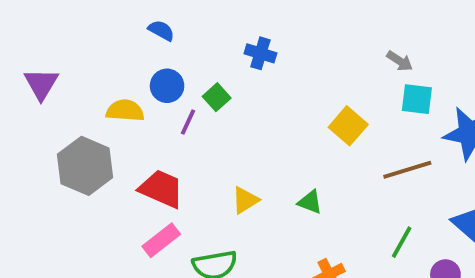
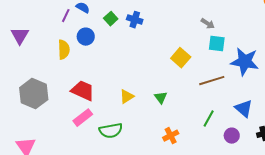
green square: (217, 97) -> (111, 19), moved
yellow semicircle: (125, 111) -> (64, 50), turned 84
purple line: (188, 122) -> (66, 16), moved
gray hexagon: (85, 166) -> (34, 94), moved
green triangle: (310, 202) -> (161, 98), turned 32

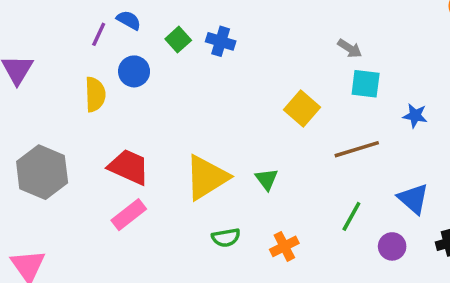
blue star: (245, 62) -> (415, 116), size x0.5
yellow triangle: (127, 97) -> (206, 177), size x1.8
green semicircle: (111, 131) -> (226, 238), moved, size x0.7

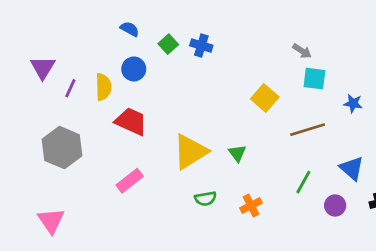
purple line: (99, 34) -> (70, 88), moved
red trapezoid: (129, 167) -> (131, 121), moved

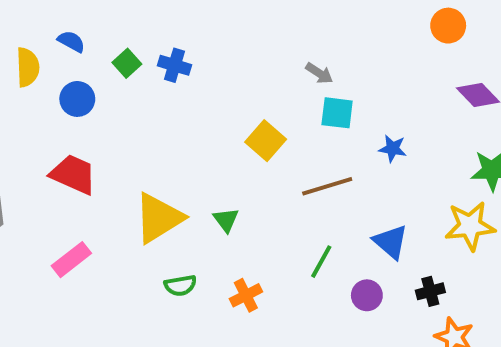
yellow semicircle: (103, 87) -> (28, 67), moved

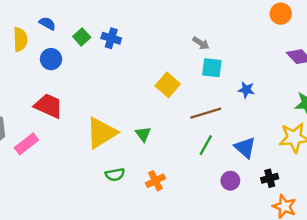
pink rectangle: (71, 260) -> (26, 144), moved
green line: (321, 262) -> (206, 145), moved

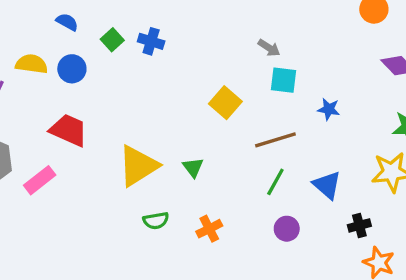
yellow semicircle: (20, 39) -> (32, 64), moved, turned -80
purple circle: (230, 181) -> (287, 229), moved

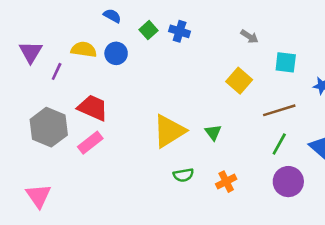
gray arrow: (269, 48) -> (249, 37), moved
red trapezoid: (69, 130) -> (93, 108), moved
purple circle: (287, 229) -> (288, 182), size x1.5

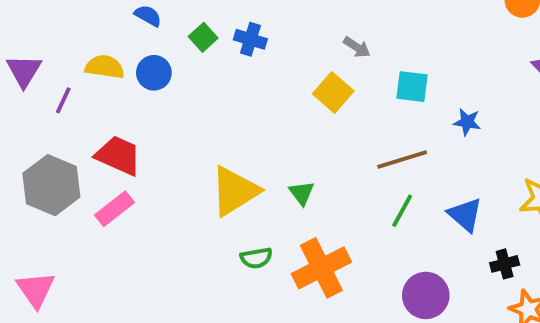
yellow square: (239, 81) -> (333, 92), moved
orange cross: (226, 182) -> (321, 268), size x1.8
purple circle: (288, 182) -> (426, 295), moved

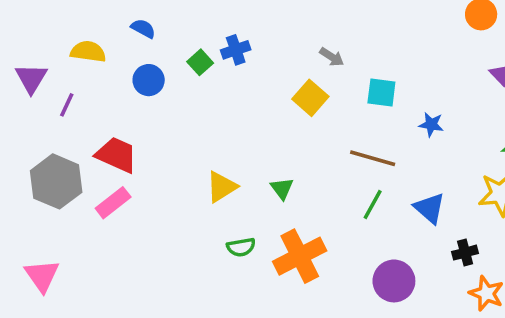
green square: (203, 37) -> (200, 62), moved
blue cross: (250, 39) -> (236, 50), turned -36
yellow semicircle: (105, 67) -> (88, 52), moved
brown line: (402, 159) -> (373, 158), turned 33
yellow triangle: (235, 191) -> (221, 187), size x0.7

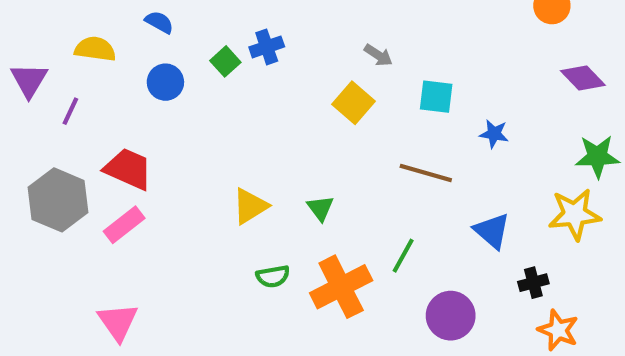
green line: (373, 205) -> (403, 256), moved
pink triangle: (42, 276) -> (118, 322), moved

